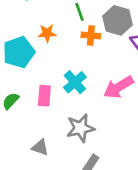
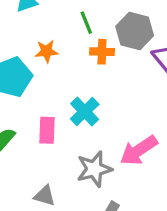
pink arrow: (119, 87) -> (139, 150), moved

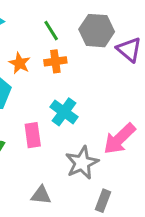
orange star: (47, 51) -> (20, 63), turned -30
orange cross: (102, 52) -> (55, 61), moved

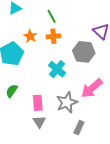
gray hexagon: (97, 31) -> (84, 52), moved
pink rectangle: (33, 135) -> (38, 103), moved
gray triangle: (41, 195) -> (39, 122), turned 48

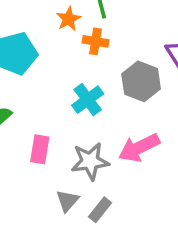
orange star: (30, 36) -> (69, 19), moved
gray triangle: (39, 122) -> (67, 201), moved

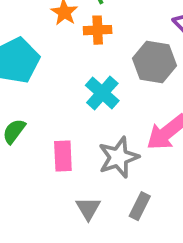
gray triangle: (67, 201) -> (88, 208), moved

